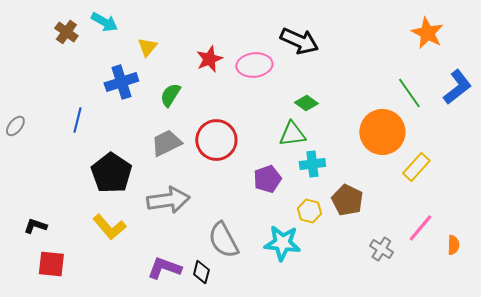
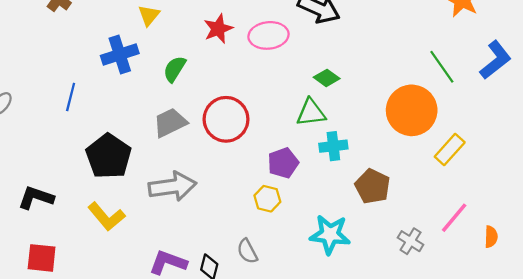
yellow hexagon: (309, 211) -> (267, 199), moved
black L-shape: (35, 226) -> (36, 198), moved, size x1.4
gray semicircle: (223, 240) -> (247, 251), moved, size x0.6
cyan star: (282, 243) -> (330, 234), moved

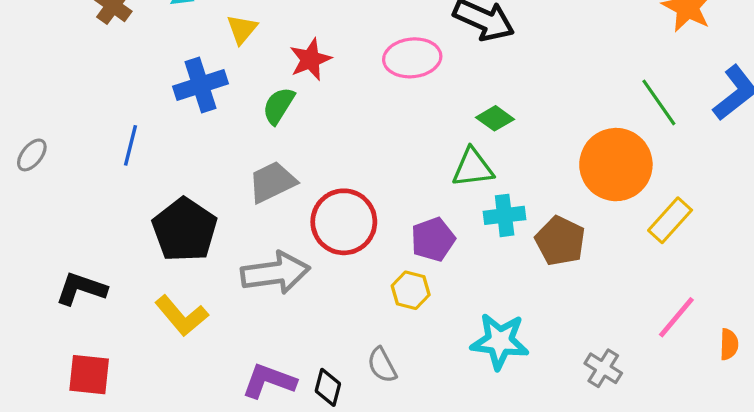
red star: (218, 29) -> (310, 59), moved
red circle: (226, 119) -> (344, 222), moved
brown pentagon: (373, 186) -> (560, 241), moved
gray cross: (411, 241) -> (603, 368), moved

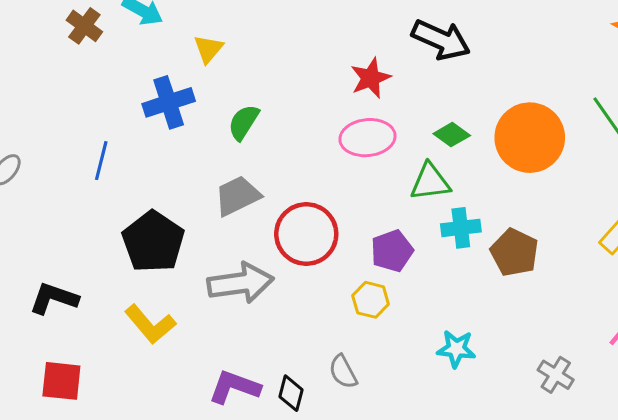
pink ellipse: (412, 58) -> (368, 138), moved
red star: (310, 59) -> (371, 78), moved
orange circle: (616, 165) -> (530, 138), moved
cyan star: (500, 341) -> (456, 349), size x0.7

